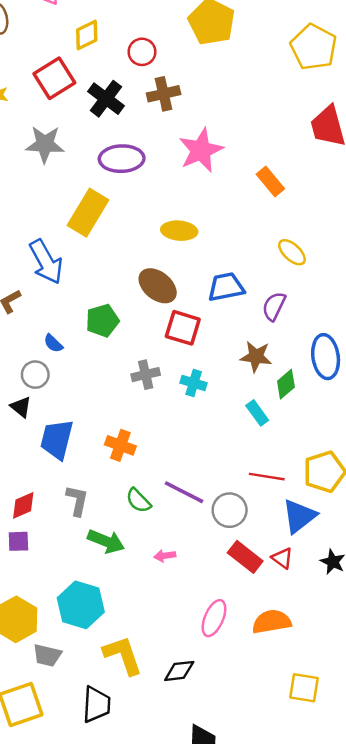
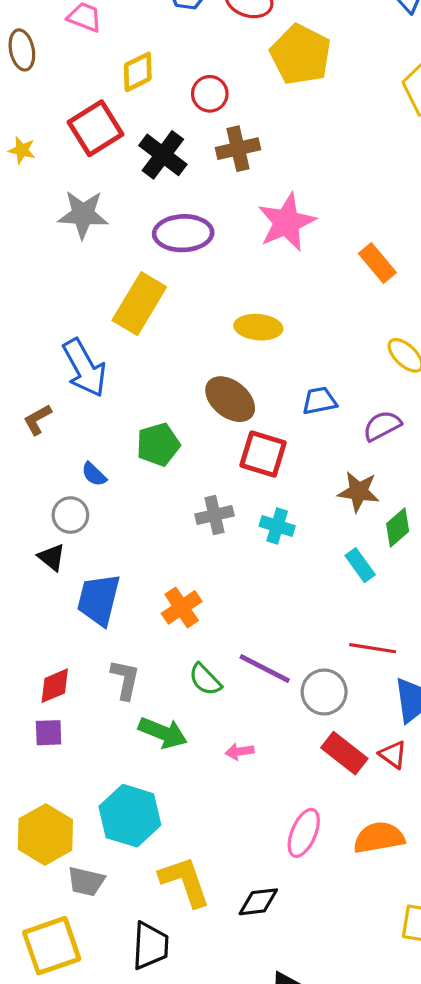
blue trapezoid: (226, 287) -> (319, 401), size x0.7
purple semicircle: (274, 306) -> (382, 426), turned 36
orange cross: (120, 445) -> (182, 607), turned 36

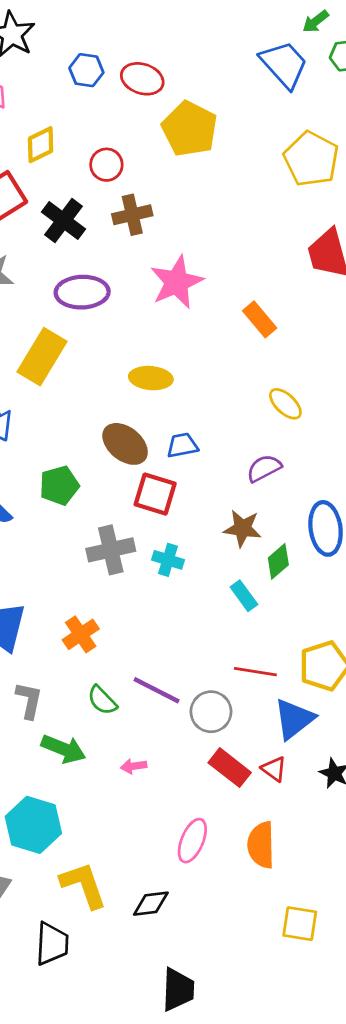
blue trapezoid: (319, 401) -> (182, 445), moved
gray cross: (214, 515) -> (111, 550), size x1.4
orange semicircle: (379, 838) -> (261, 845), turned -81

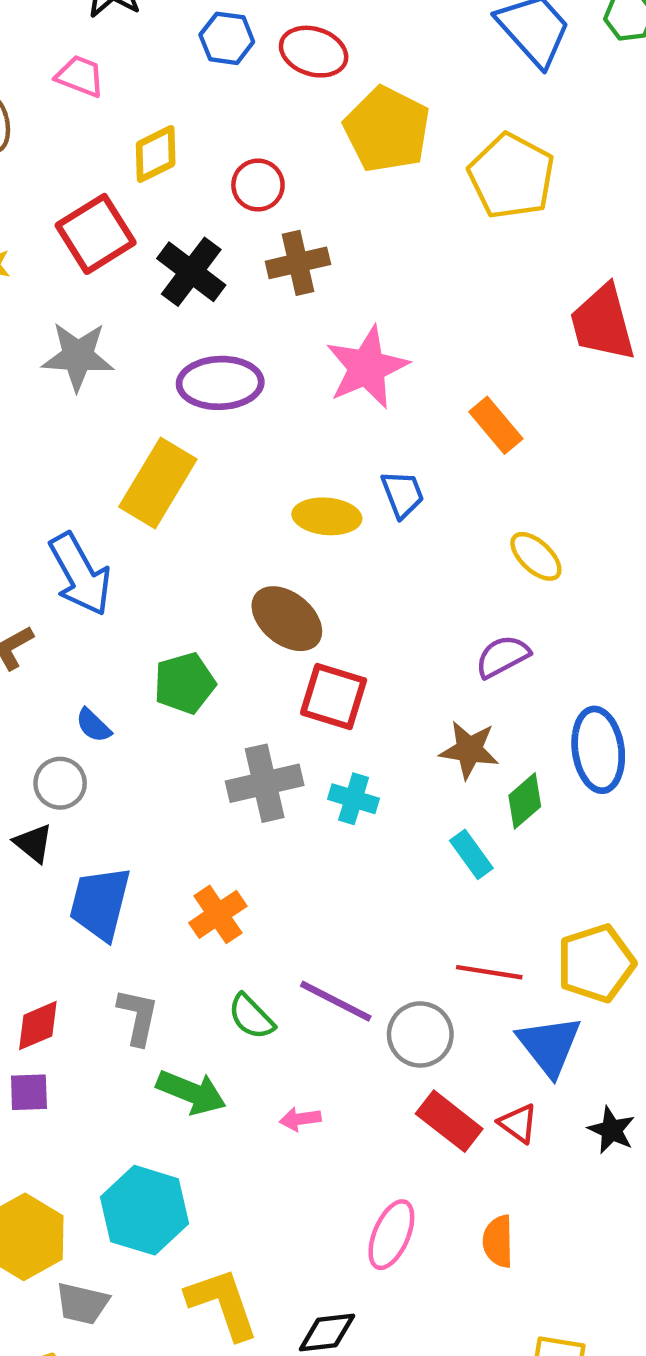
yellow pentagon: (311, 159) -> (511, 176), moved
blue trapezoid: (182, 445) -> (402, 494), moved, turned 80
blue triangle: (294, 719) -> (549, 1046), turned -30
orange semicircle: (261, 845) -> (498, 1241), size x0.7

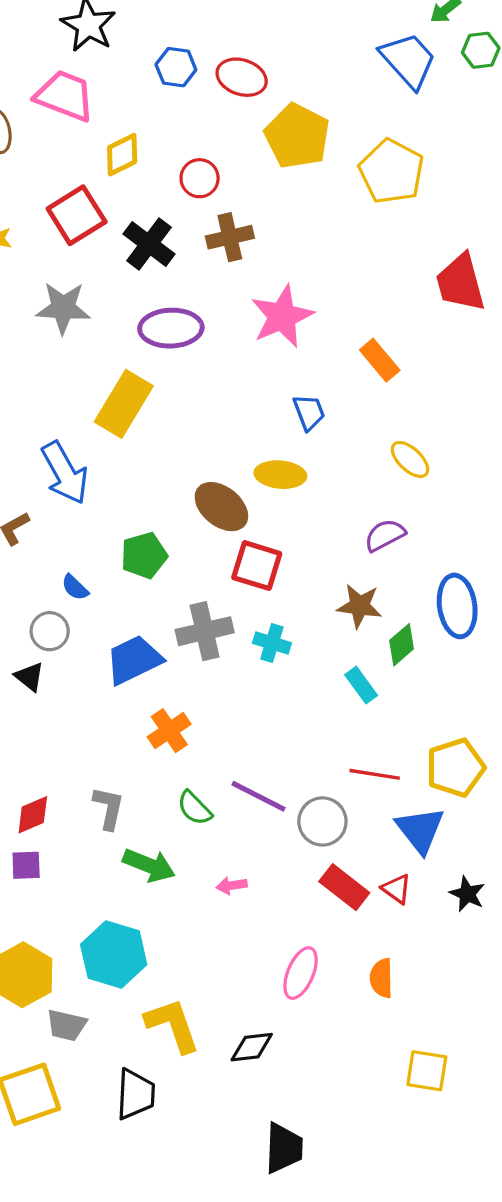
pink trapezoid: (80, 76) -> (65, 96), size x1.6
yellow ellipse: (327, 516) -> (280, 475), moved
blue trapezoid: (100, 903) -> (134, 660), moved, turned 50

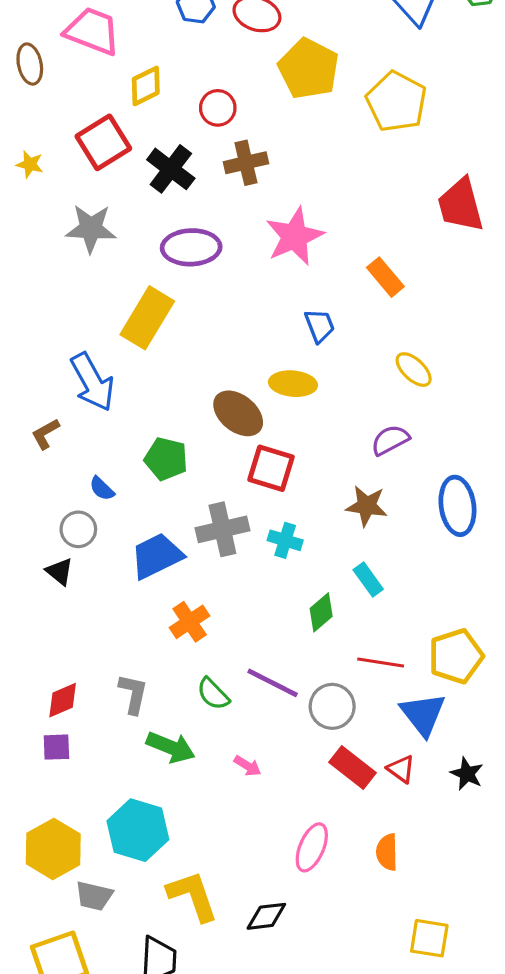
green pentagon: (144, 555) -> (166, 459), turned 30
green diamond: (402, 645) -> (321, 612), moved
pink arrow: (232, 885) -> (248, 766), turned -140

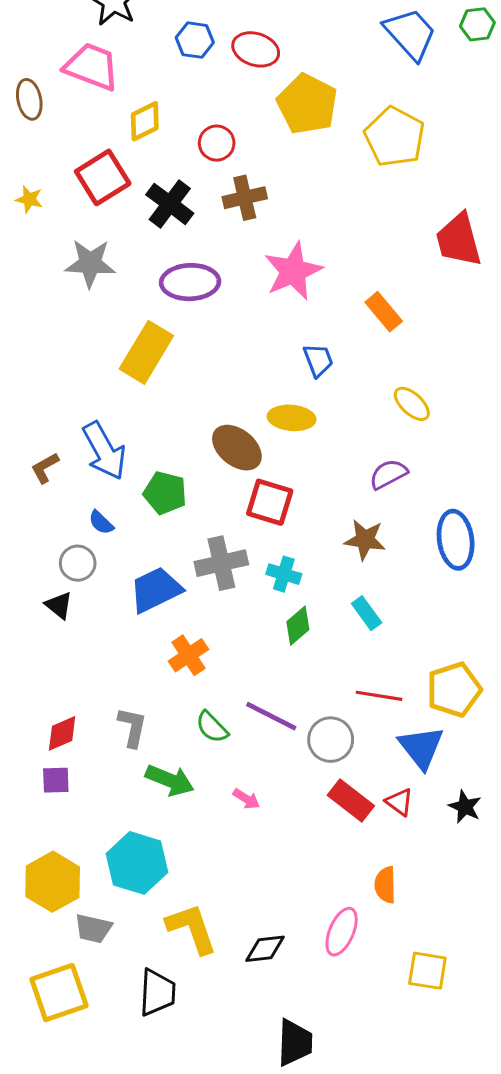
blue arrow: (92, 382) -> (104, 451), moved
green diamond: (321, 612) -> (298, 626), moved
pink ellipse: (312, 847) -> (342, 932), moved

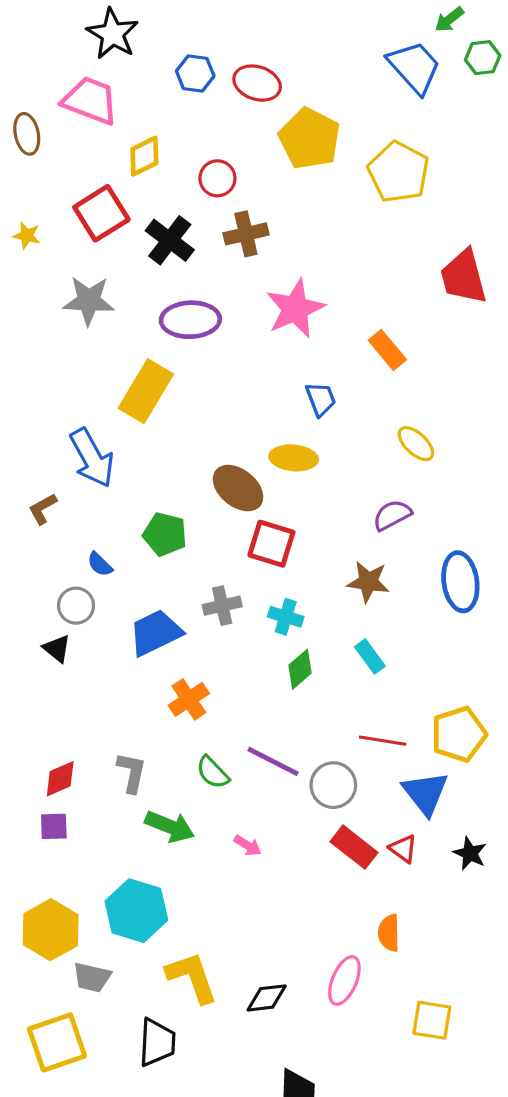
blue arrow: (104, 451) -> (92, 458), moved
gray cross: (221, 563) -> (222, 606), size x0.7

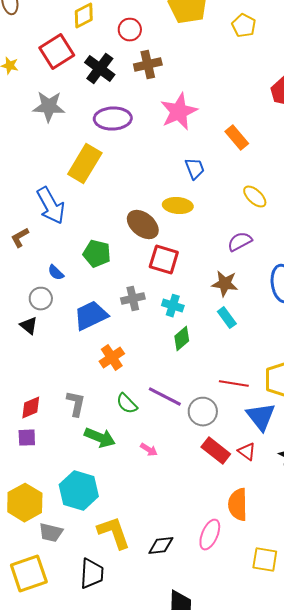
yellow pentagon: (398, 172) -> (244, 26), size x0.6
cyan rectangle: (370, 656) -> (227, 318), moved
orange semicircle: (389, 933) -> (238, 505), size x1.4

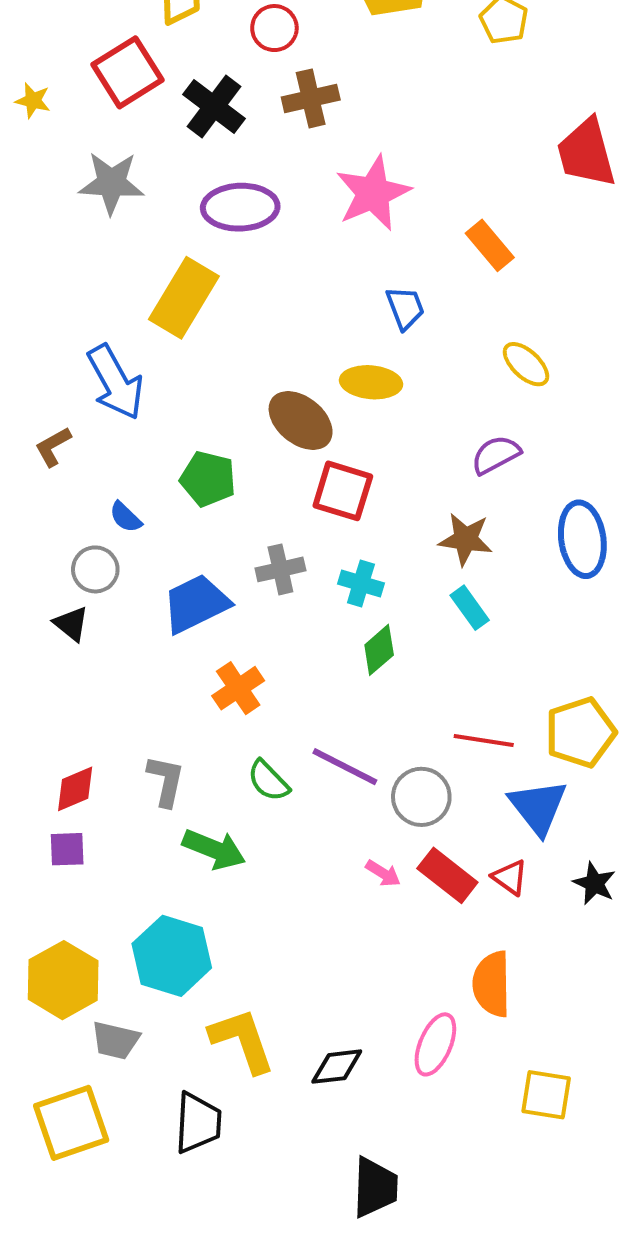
pink arrow: (149, 450) -> (383, 873), moved

